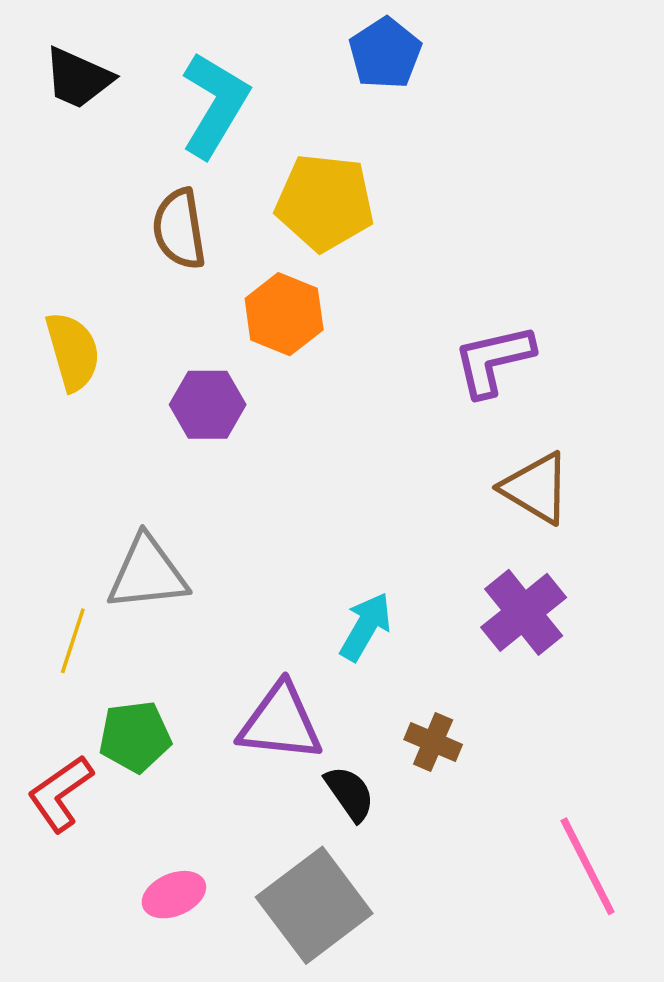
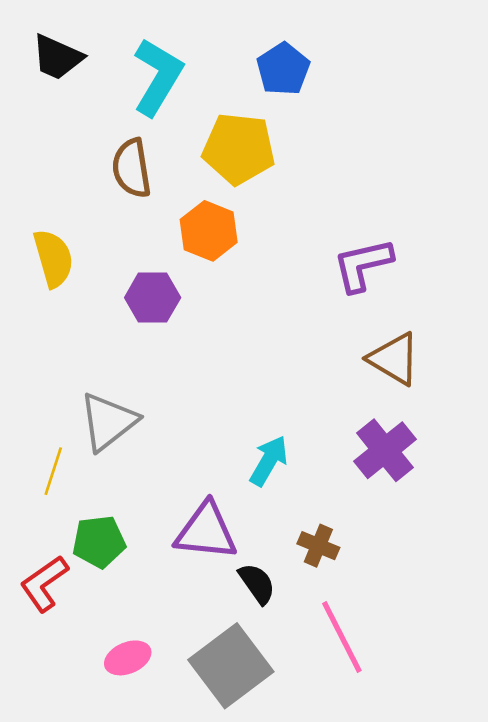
blue pentagon: (385, 53) -> (283, 69), moved
gray triangle: (147, 573) -> (108, 422), turned -32
pink line: (588, 866) -> (342, 637), moved

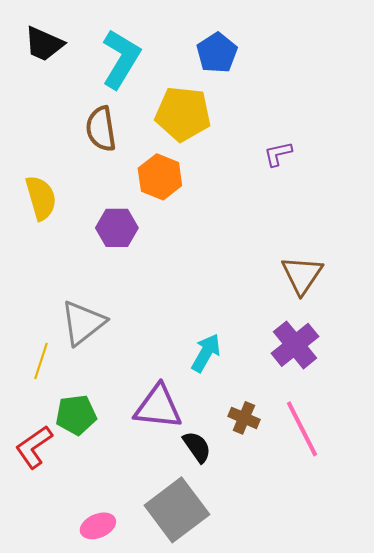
purple L-shape: (363, 265) -> (278, 154), moved, size x0.6
brown triangle: (394, 359) -> (302, 275), turned 33
pink line: (342, 637) -> (302, 429), moved
pink ellipse: (128, 658) -> (98, 526), moved

